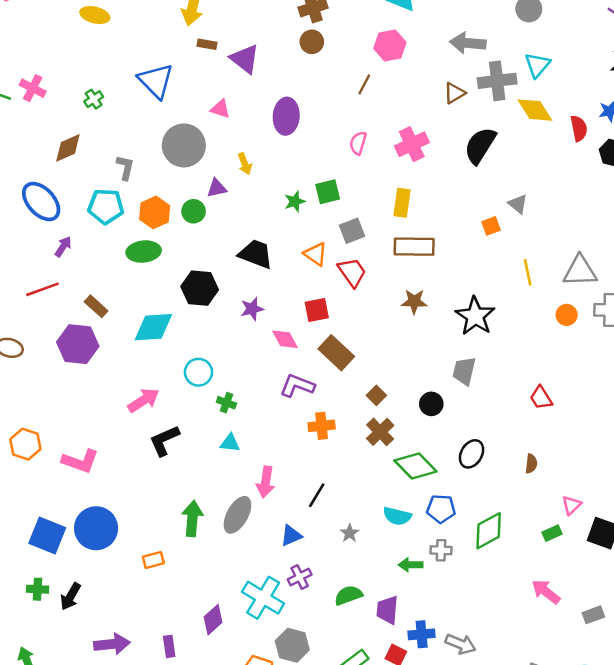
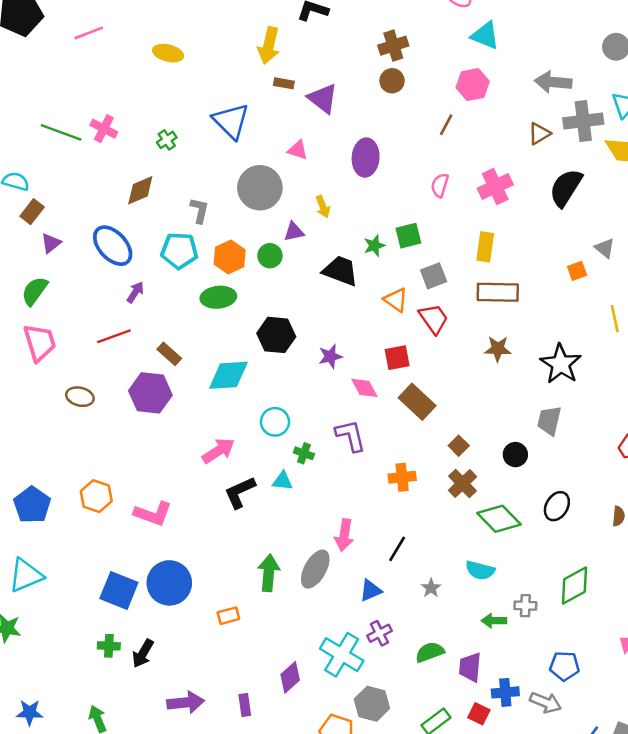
black trapezoid: (256, 254) -> (340, 271), moved
purple L-shape: (297, 386) -> (350, 436), moved, turned 56
cyan triangle: (230, 443) -> (283, 481), moved
blue pentagon: (441, 509) -> (564, 666), moved

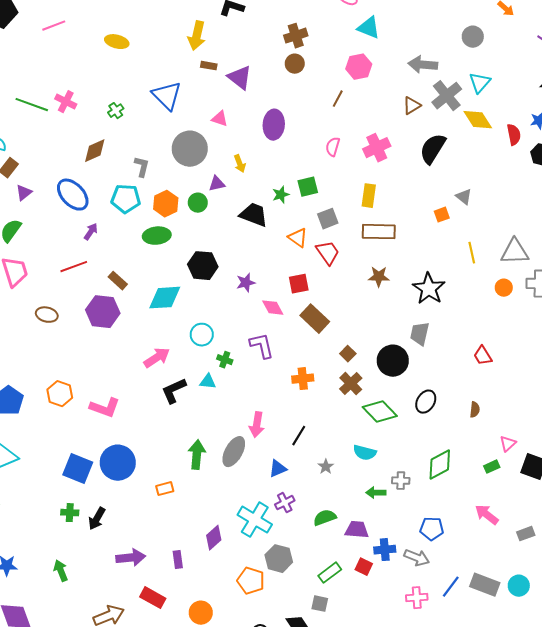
gray cross: (583, 121) -> (447, 96), turned -32
black circle: (515, 455) -> (393, 361), size x1.6
purple trapezoid: (470, 667) -> (357, 530), turned 90

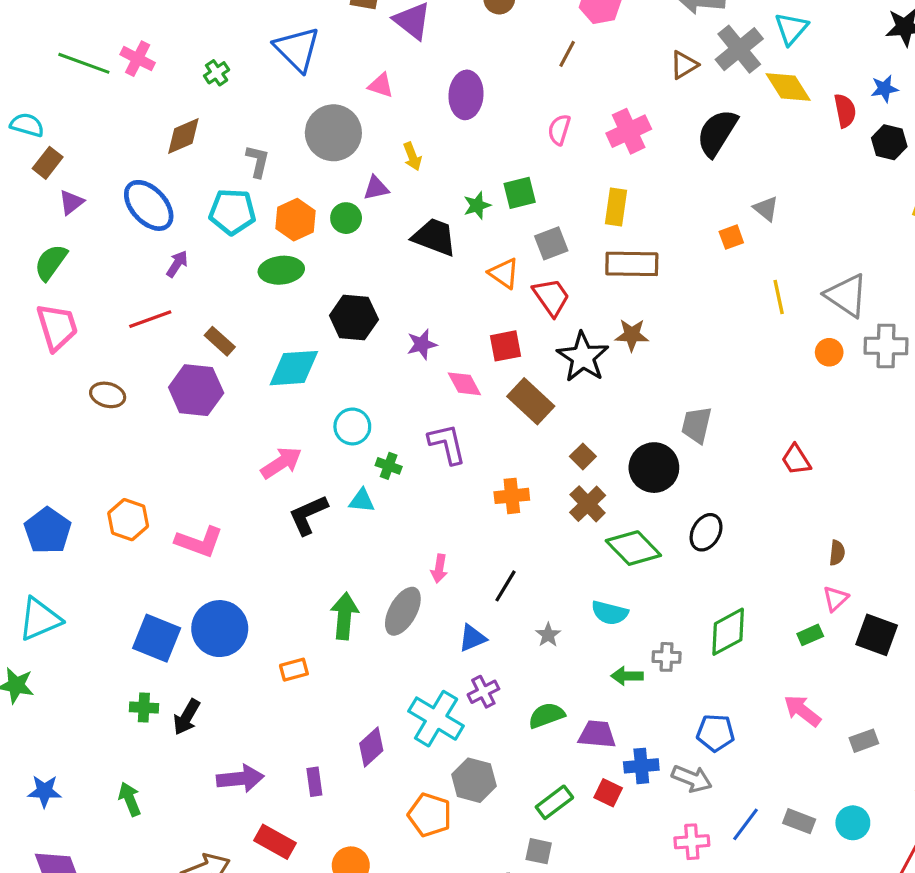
gray triangle: (515, 252) -> (847, 295), turned 36
black star: (429, 289) -> (583, 357), moved
brown semicircle: (475, 410) -> (837, 553), moved
pink arrow: (257, 425) -> (439, 569), size x0.7
gray rectangle: (485, 585) -> (799, 821), size x0.7

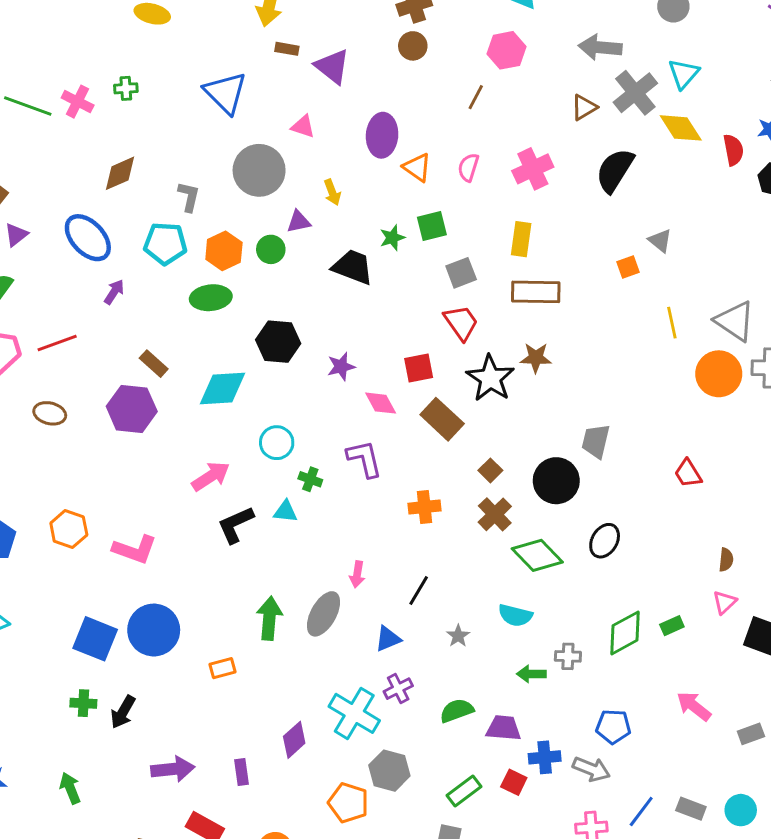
green cross: (217, 73) -> (126, 88), moved, turned 30
orange triangle: (504, 273) -> (417, 167), moved
red line: (150, 319) -> (57, 343), moved
orange circle: (829, 352) -> (719, 374), size x1.8
green rectangle: (810, 635) -> (672, 626), moved

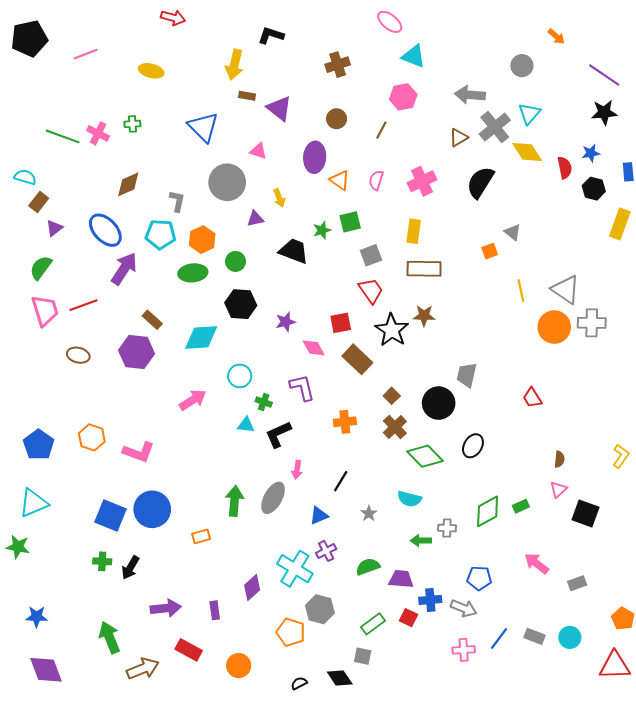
brown circle: (413, 46) -> (337, 119), moved
green circle: (271, 249) -> (236, 261), moved
purple arrow: (114, 292) -> (124, 269), size x1.8
black L-shape: (236, 525) -> (278, 434), moved
green arrow: (70, 788) -> (110, 637), moved, size x1.4

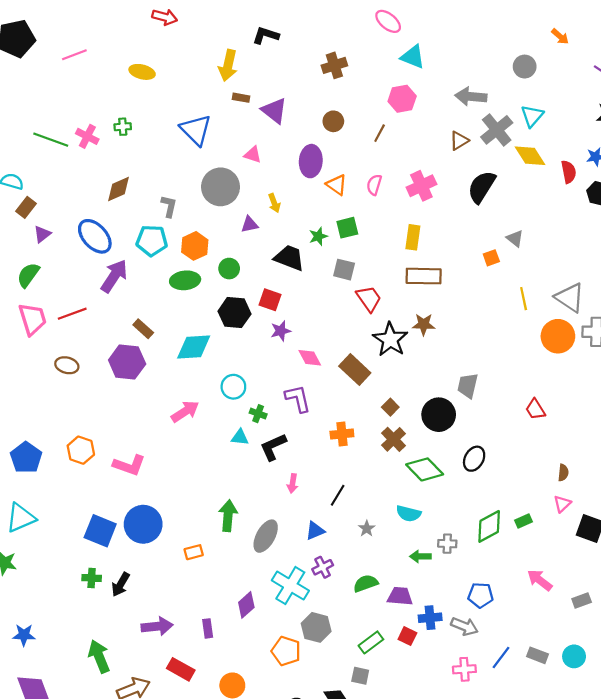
gray square: (371, 255) -> (344, 270), moved, turned 35
red square: (341, 323) -> (270, 300), moved, turned 30
gray ellipse: (273, 498) -> (266, 536), moved

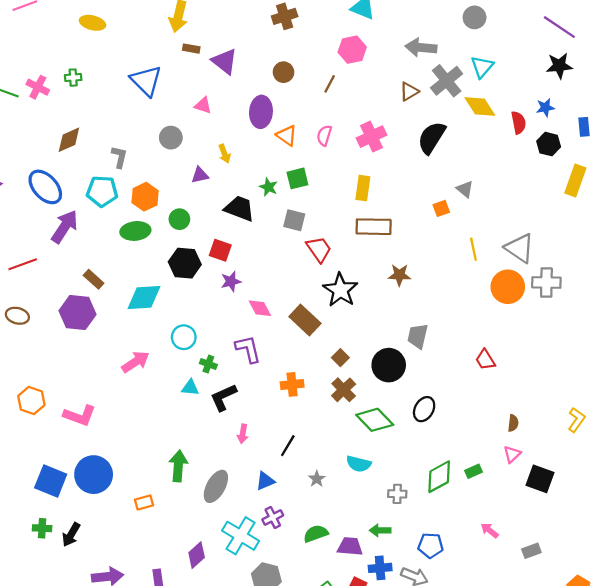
gray circle: (221, 187) -> (171, 138), size x0.6
green star: (318, 236) -> (268, 187), turned -30
brown star: (424, 324) -> (399, 275), moved
green arrow: (420, 556) -> (380, 530), moved
pink arrow: (540, 580) -> (490, 530), size x0.7

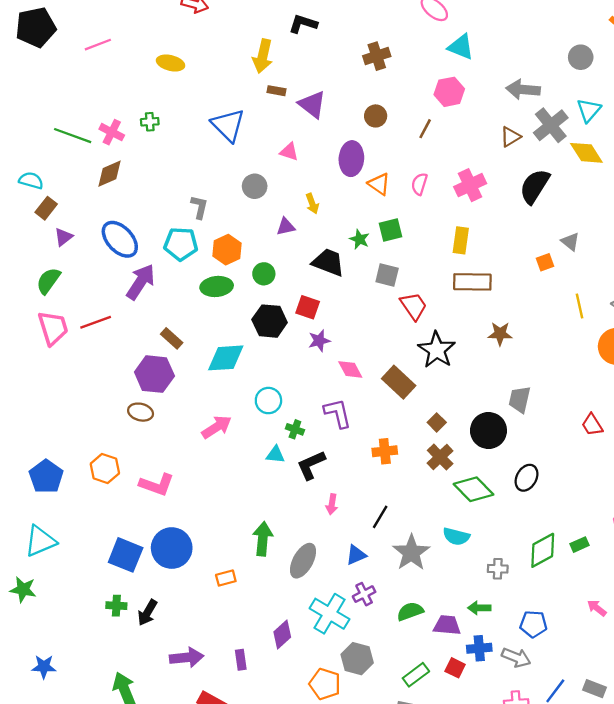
brown diamond: (69, 140) -> (109, 174), moved
brown ellipse: (17, 316) -> (141, 412), moved
gray star: (317, 479) -> (411, 553), size x2.0

